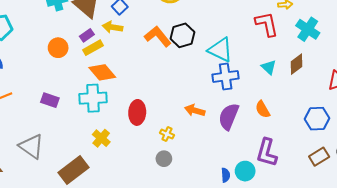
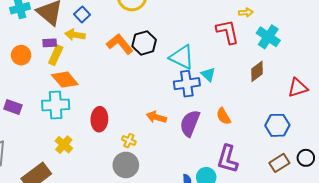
purple rectangle: (87, 35) -> (50, 43), turned 32
yellow rectangle: (93, 48) -> (56, 55), turned -36
cyan triangle: (269, 67) -> (208, 74), moved
gray circle: (164, 159) -> (126, 165), size x1.6

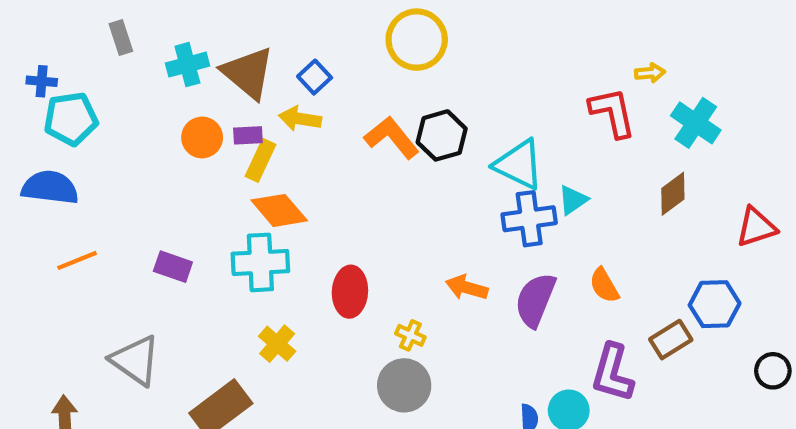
orange circle: (21, 55) -> (202, 137), moved
cyan triangle: (208, 74) -> (573, 200), turned 42
brown rectangle: (279, 163) -> (671, 340), moved

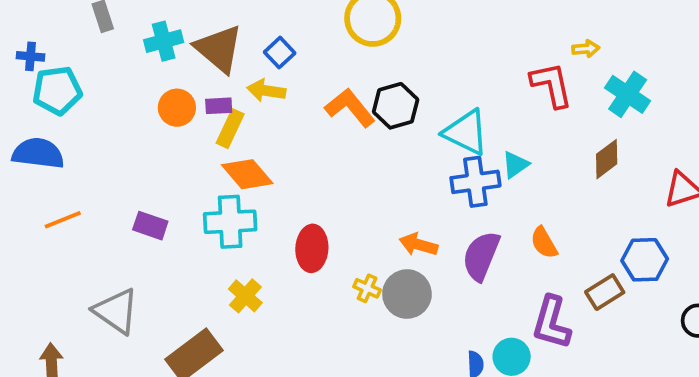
gray circle: (404, 385) -> (407, 294), moved

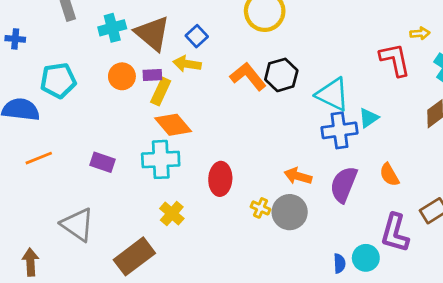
cyan pentagon: (57, 91) -> (58, 80), moved

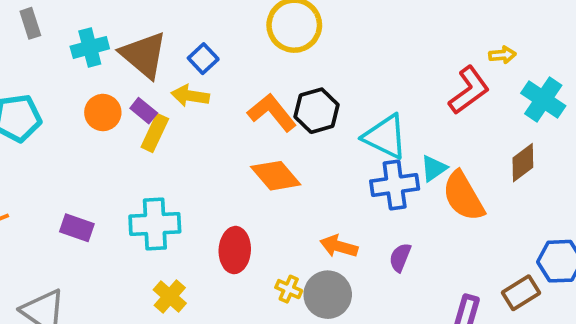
red L-shape: (395, 60) -> (469, 90), turned 66
purple rectangle: (152, 75) -> (144, 111), turned 42
orange diamond: (173, 125) -> (276, 176), moved
orange semicircle: (389, 175) -> (463, 196), moved, size x1.6
purple semicircle: (344, 184) -> (400, 257), size x0.6

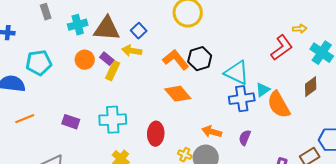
brown triangle: (144, 55) -> (107, 29), turned -36

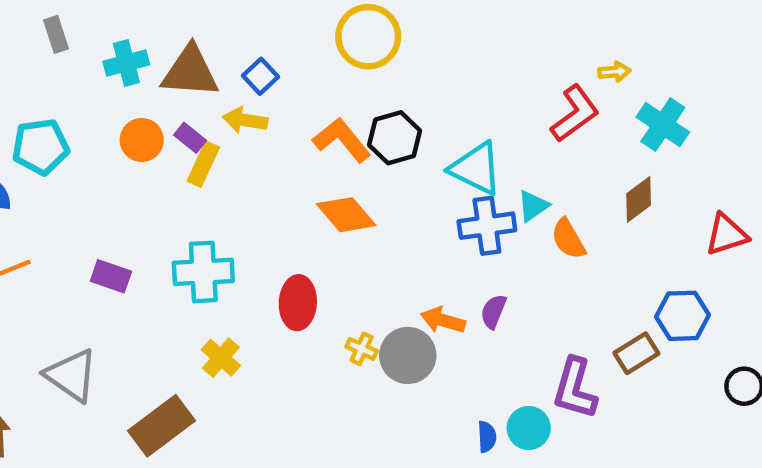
orange semicircle: (279, 105) -> (568, 239), size x0.7
orange arrow: (212, 132) -> (443, 320), moved

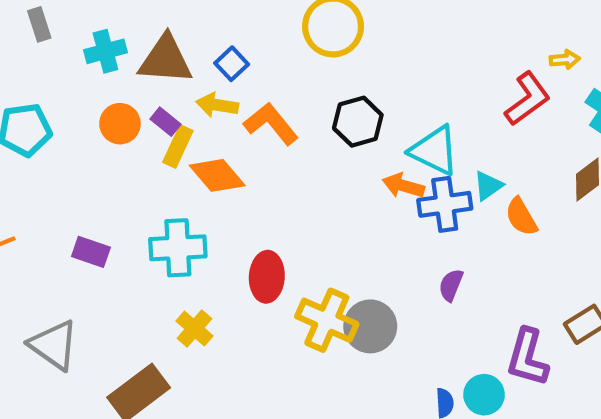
orange L-shape: (342, 140) -> (271, 124), moved
orange diamond: (346, 215) -> (217, 175), moved
orange arrow: (443, 320) -> (403, 186), moved
yellow cross: (362, 349) -> (327, 320), size x2.0

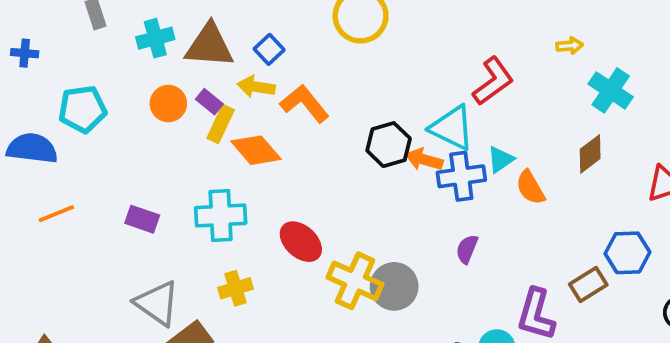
red L-shape: (527, 99) -> (493, 81), moved
black hexagon: (358, 122) -> (389, 145), moved
red ellipse: (267, 277) -> (301, 242), turned -51
yellow cross: (194, 328) -> (236, 288), turned 32
gray triangle: (54, 345) -> (157, 303), moved

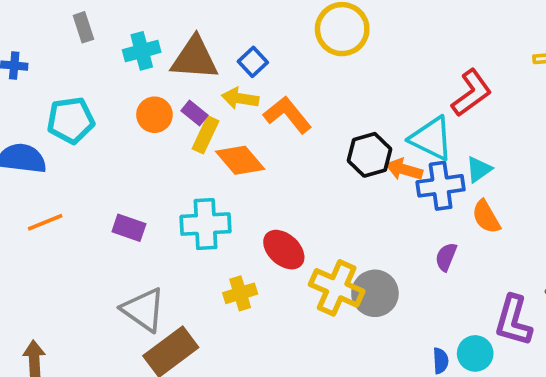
orange semicircle: (530, 187) -> (486, 217), moved
yellow cross: (236, 288) -> (240, 293), moved

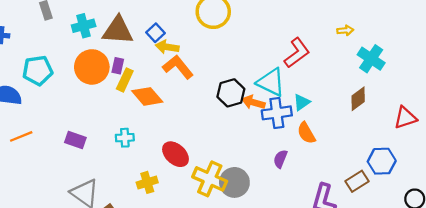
yellow arrow: (240, 98) -> (167, 47), moved
purple rectangle: (195, 113) -> (118, 66), turned 63
orange circle: (154, 115) -> (92, 67), size x1.5
cyan cross: (205, 224) -> (125, 138), size x0.6

